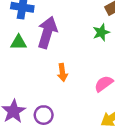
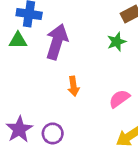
green triangle: (19, 42) -> (18, 40), moved

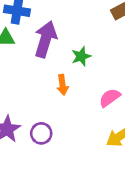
green star: (117, 42) -> (81, 56), moved

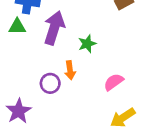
purple circle: (41, 133) -> (50, 83), moved

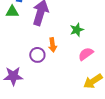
green star: (87, 44) -> (77, 30), moved
purple star: (18, 111) -> (13, 76), turned 30

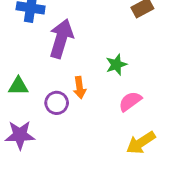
green triangle: (12, 12) -> (18, 86), moved

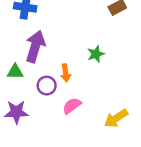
purple arrow: (61, 39) -> (35, 46), moved
pink semicircle: (130, 101) -> (72, 106), moved

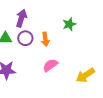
purple arrow: (35, 46) -> (21, 18), size x0.7
purple circle: (47, 86) -> (25, 38), moved

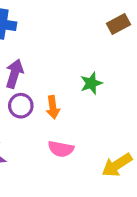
pink semicircle: (50, 65) -> (61, 149), turned -133

